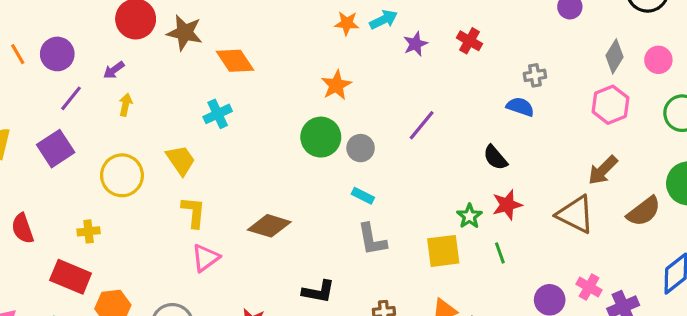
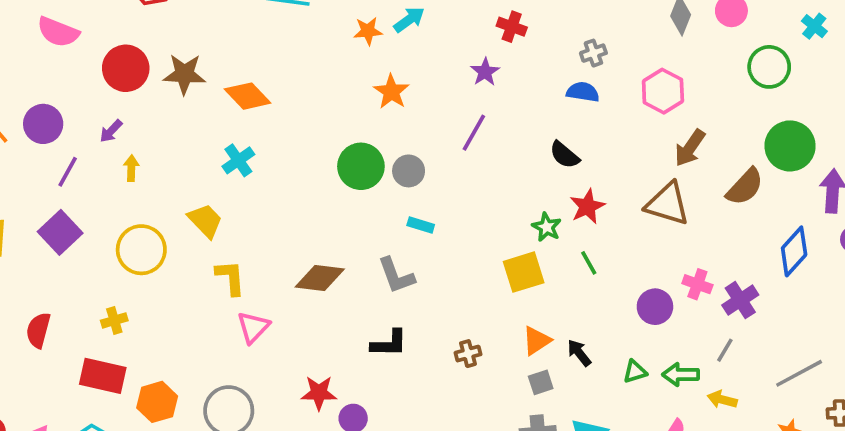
purple star: (415, 44) -> (485, 72), moved
orange star: (336, 85) -> (391, 92), moved
pink hexagon: (610, 105) -> (663, 91), moved
red semicircle: (23, 228) -> (38, 330), turned 44
gray L-shape: (372, 239) -> (396, 276), moved

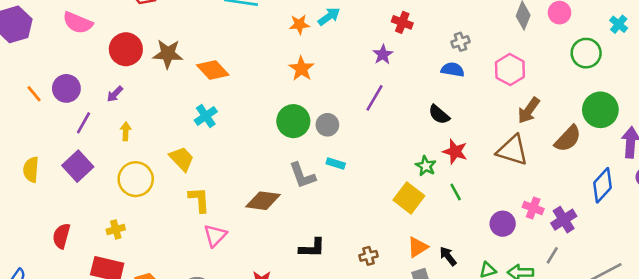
orange star: (391, 92) -> (301, 69), moved
yellow arrow: (131, 168) -> (126, 131), moved
red star: (587, 207) -> (455, 152), turned -30
yellow square: (524, 272) -> (409, 198), turned -36
gray L-shape: (396, 276) -> (302, 175), moved

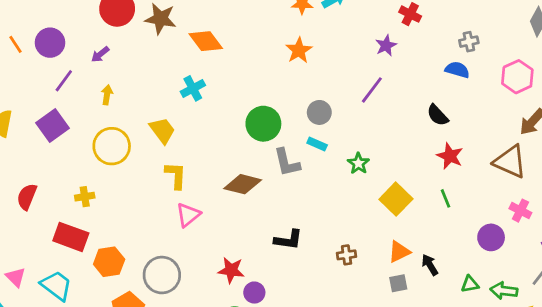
green circle: (293, 121) -> (263, 124), moved
cyan rectangle: (336, 164) -> (317, 144), moved
green star: (426, 166) -> (358, 163), moved
pink cross: (533, 208) -> (520, 211), moved

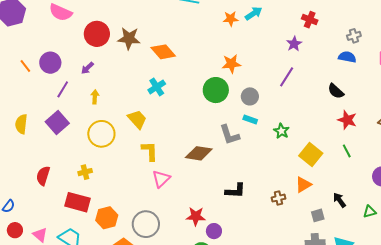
orange star: (299, 50) -> (231, 64), moved, turned 30
green circle: (263, 124) -> (216, 90), moved
orange triangle: (399, 252) -> (303, 185), moved

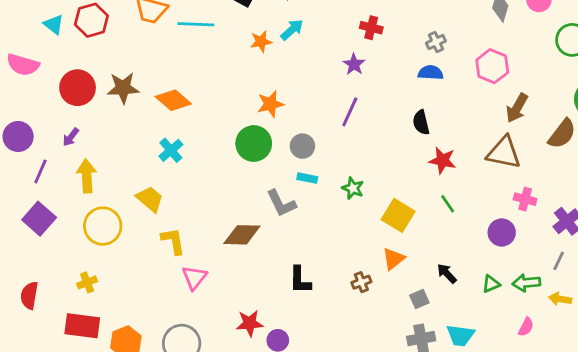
black semicircle: (336, 91) -> (421, 122), turned 42
yellow arrow: (95, 97) -> (87, 176), size x1.6
black L-shape: (235, 191) -> (300, 280), turned 95

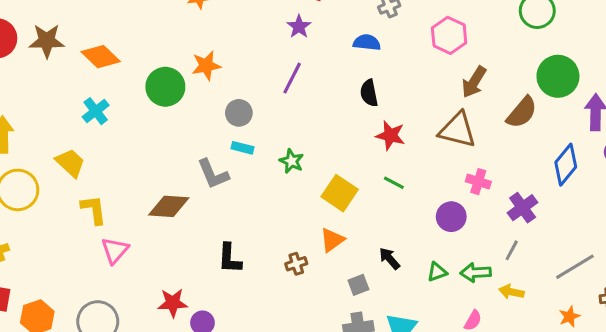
blue semicircle: (431, 73) -> (367, 43), moved
green circle: (254, 143) -> (165, 87), moved
green line: (448, 204) -> (394, 183), turned -30

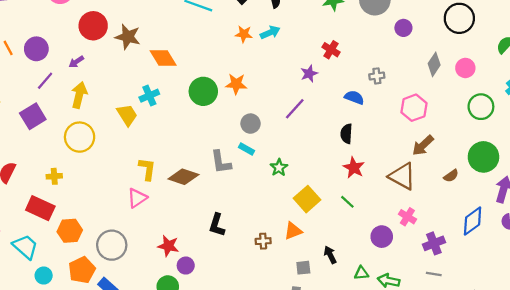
brown semicircle: (522, 112) -> (451, 176), size x0.6
yellow trapezoid: (70, 163) -> (127, 115), moved
yellow L-shape: (94, 210) -> (147, 169), moved
gray line: (512, 250) -> (434, 274), moved, turned 56

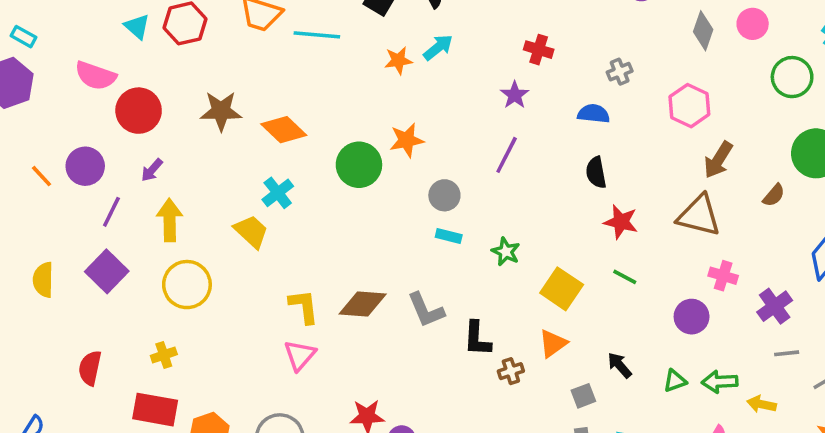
red circle: (93, 26) -> (139, 111), moved
gray L-shape: (221, 162) -> (426, 310), moved
black L-shape: (217, 225) -> (477, 339), moved

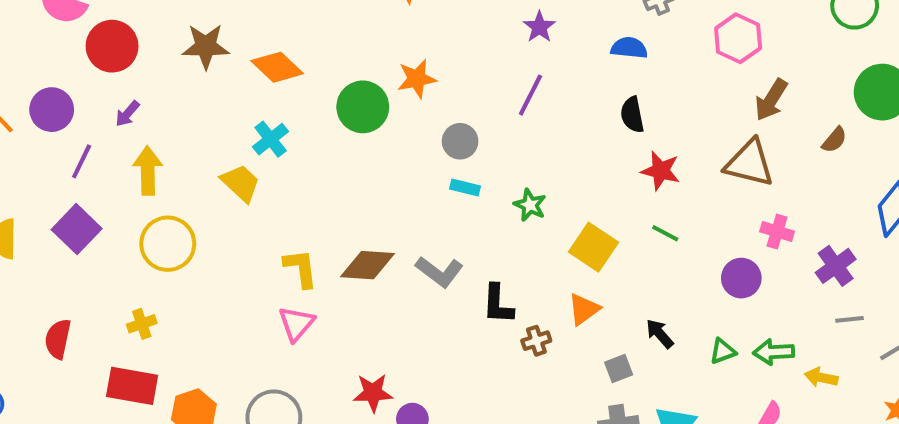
gray L-shape: (426, 310) -> (439, 272), turned -30

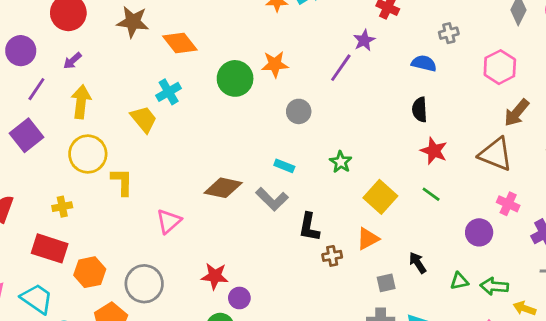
purple line: (530, 95) -> (341, 68), moved
cyan rectangle: (465, 188) -> (284, 166), moved
yellow L-shape: (301, 268) -> (122, 182), moved

